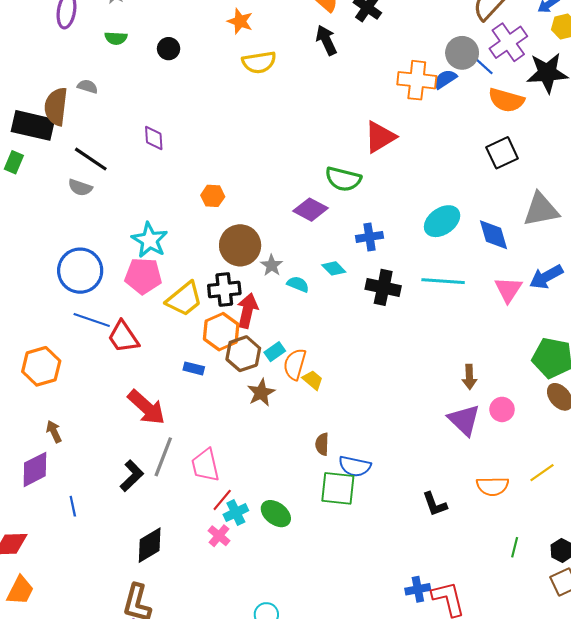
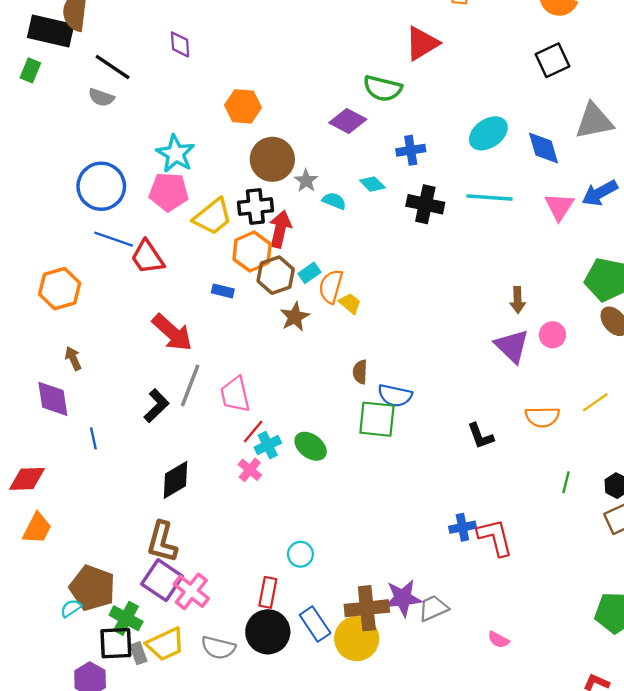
orange hexagon: (213, 196) -> (243, 106), size x1.4
purple diamond: (35, 469) -> (53, 399), turned -72

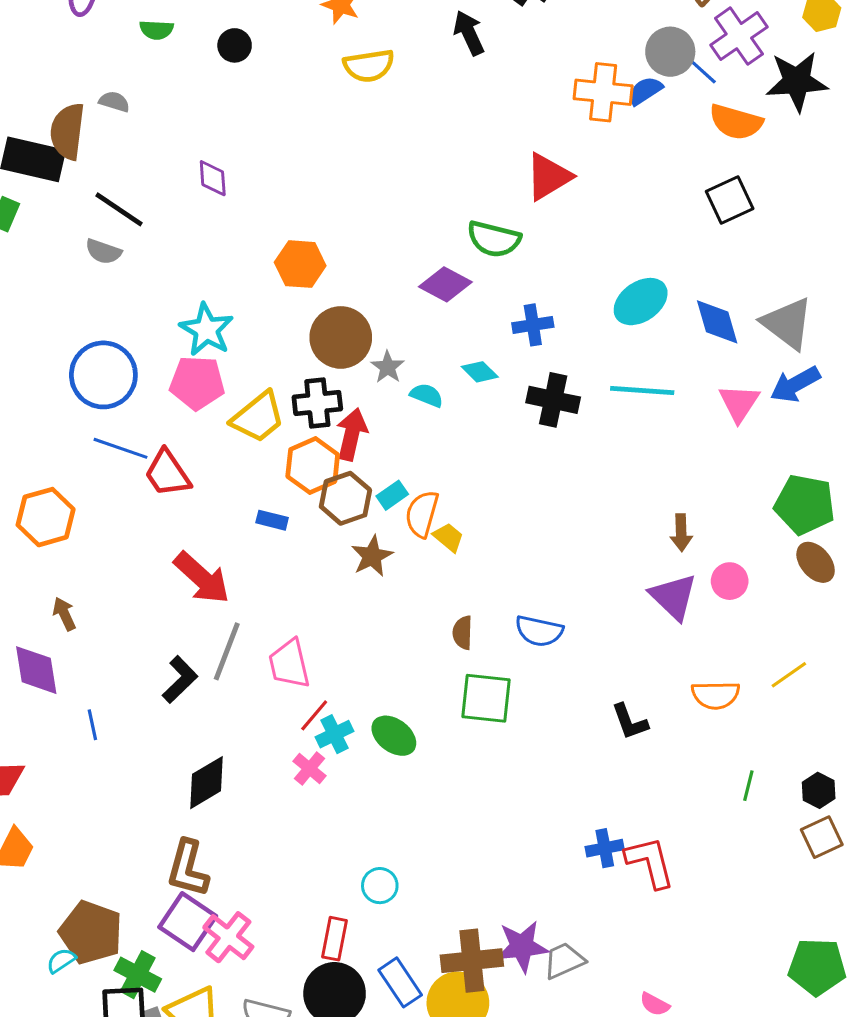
gray triangle: (594, 121) -> (787, 323), moved, turned 48
blue semicircle: (395, 396) -> (539, 631), moved

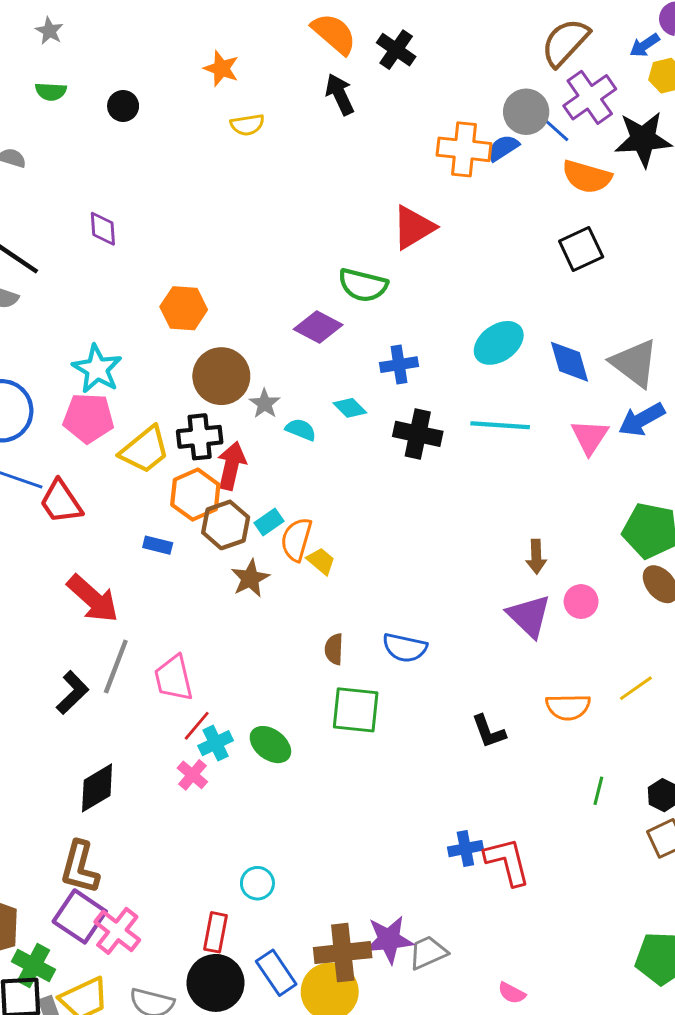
yellow semicircle: (369, 66) -> (247, 125), size x0.7

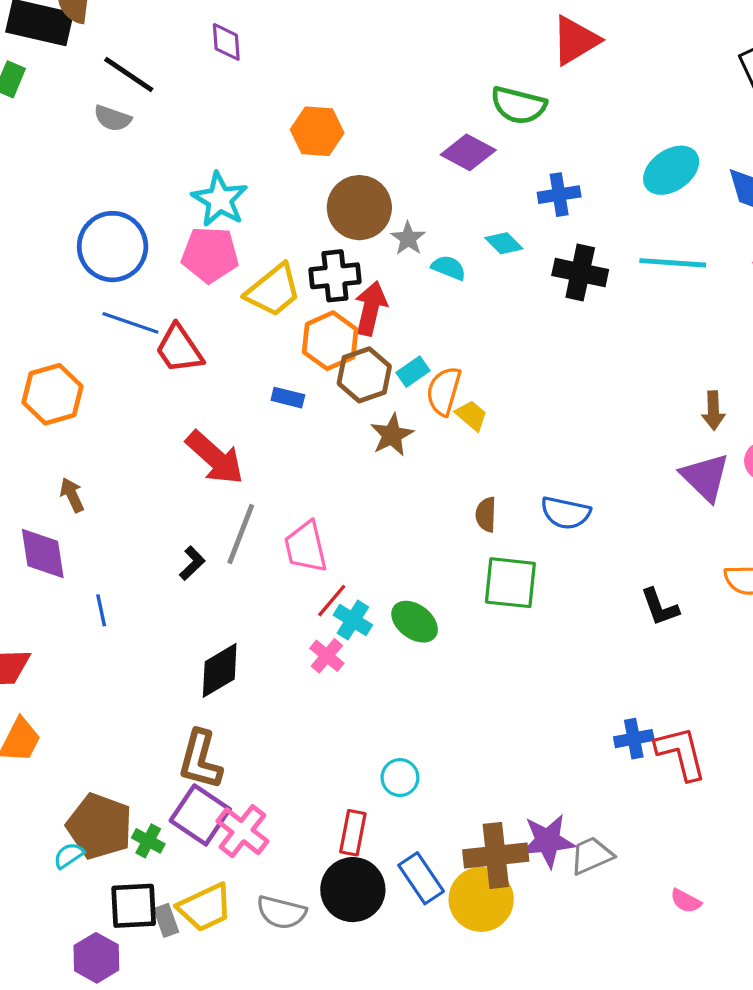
black L-shape: (72, 693) -> (192, 563), size x0.7
cyan cross: (216, 743) -> (353, 620), turned -32
green cross: (33, 966) -> (148, 841), moved, size x0.7

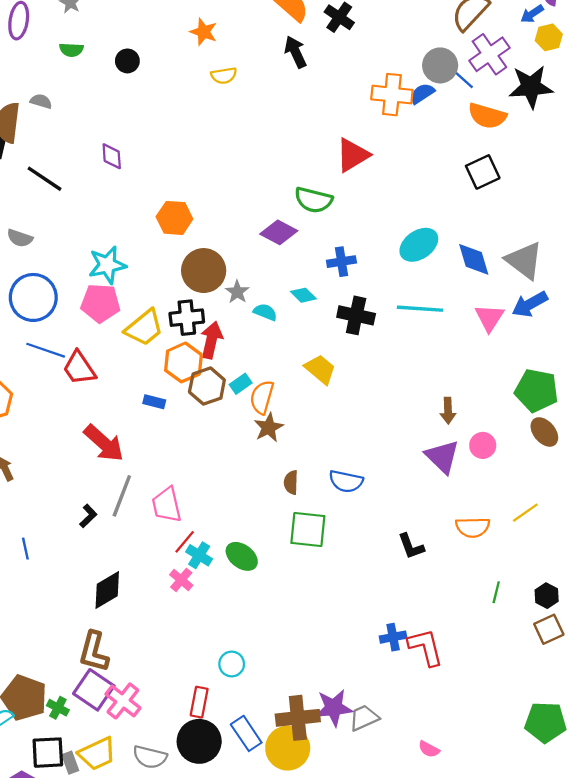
gray semicircle: (113, 118) -> (20, 238), moved
cyan star: (220, 199) -> (107, 265), turned 30
yellow trapezoid: (471, 415) -> (320, 369), moved, size x1.4
brown star: (392, 435) -> (269, 427), moved

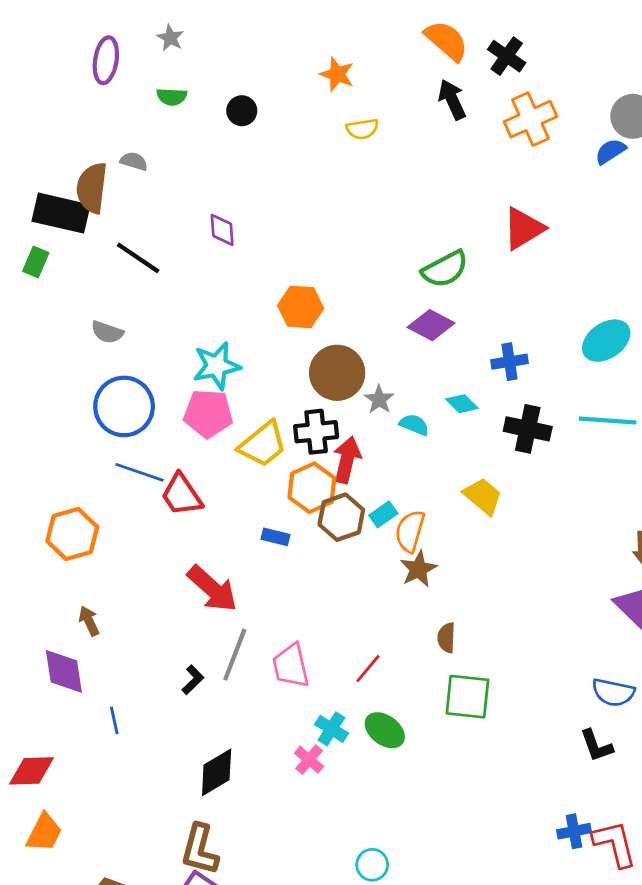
orange cross: (392, 95) -> (531, 119), moved, turned -30
green semicircle: (313, 200) -> (445, 269), moved, turned -42
blue semicircle: (346, 481) -> (613, 692), moved
red line: (185, 542) -> (368, 669), moved
black L-shape: (411, 546) -> (596, 746), moved

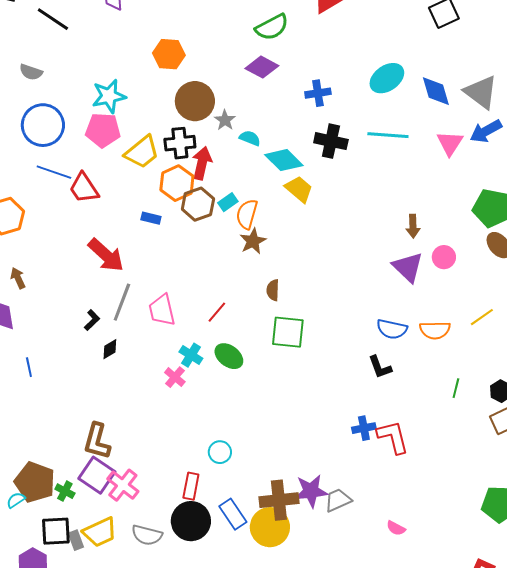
cyan diamond: (462, 404) -> (284, 160), moved, size x1.6
blue line: (114, 720) -> (29, 367), moved
black diamond: (217, 772) -> (110, 349), moved, size x0.6

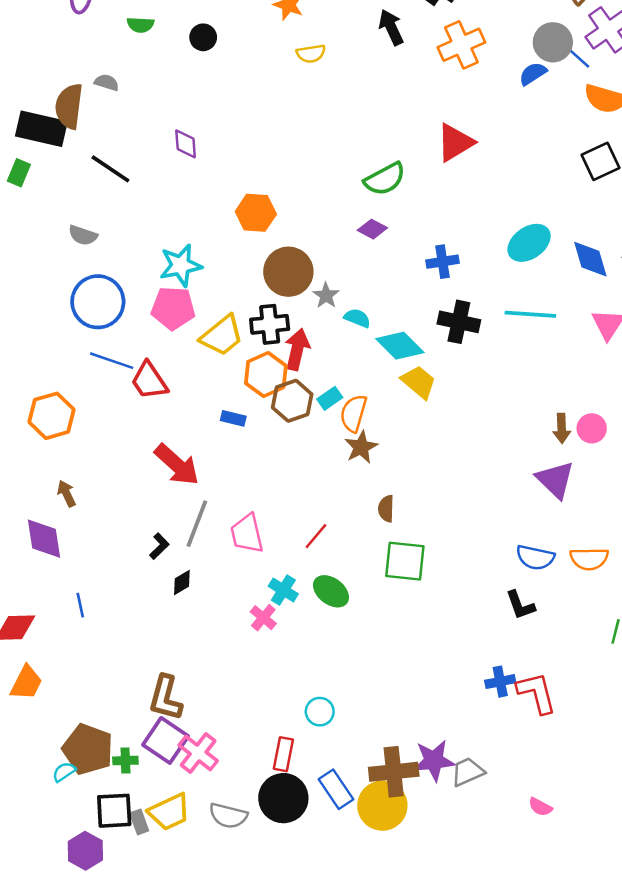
purple diamond: (262, 67) -> (372, 229), size x0.7
pink circle: (444, 257) -> (592, 428), moved
green cross: (65, 491) -> (125, 761), turned -30

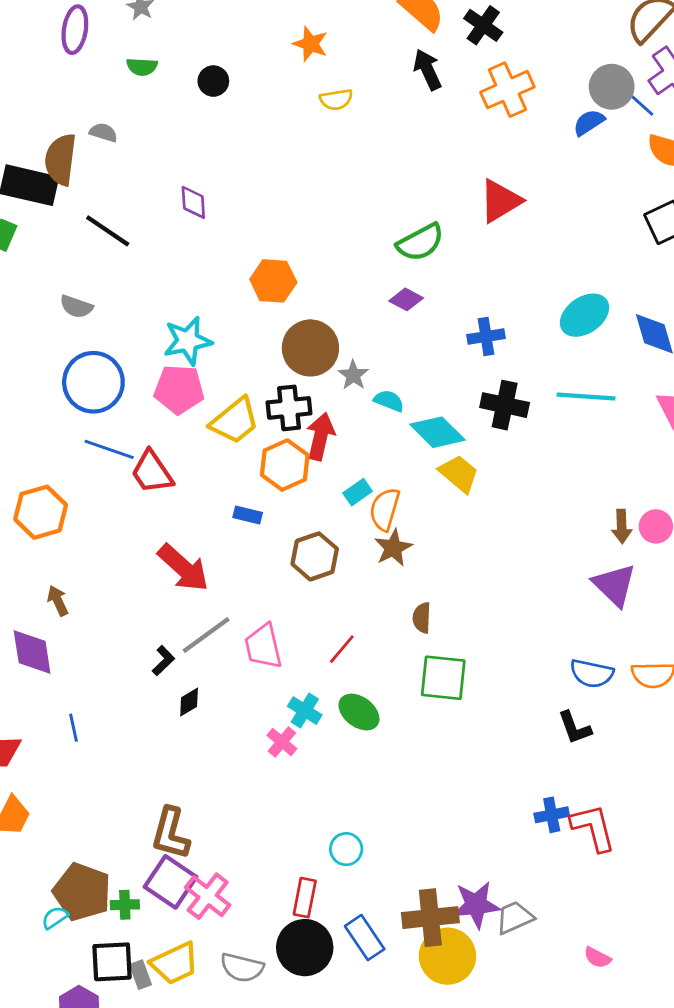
brown hexagon: (292, 401) -> (315, 556), moved
gray line: (197, 524) -> (206, 635), turned 33
yellow circle: (382, 806) -> (447, 956), moved

